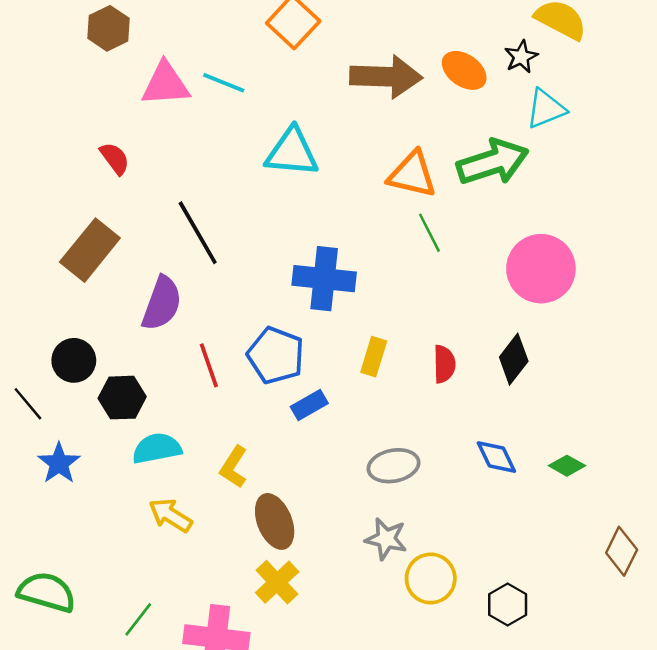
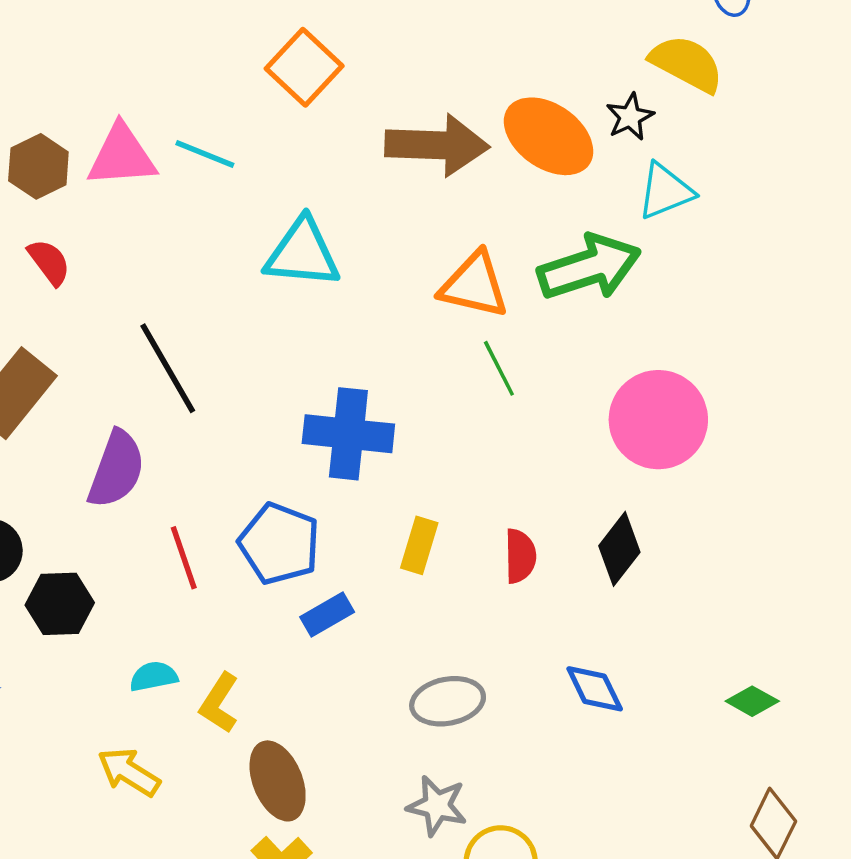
brown hexagon: (108, 28) -> (38, 166), moved
orange ellipse: (464, 70) -> (549, 136), size x1.4
cyan semicircle: (157, 448) -> (154, 676), moved, size x0.7
green diamond: (567, 466) -> (752, 701), moved

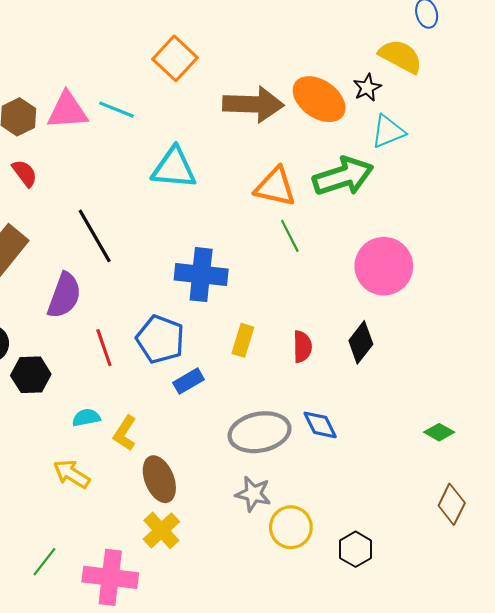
blue diamond: (595, 689) -> (320, 425), moved
gray ellipse: (448, 701) -> (260, 432), size x1.4

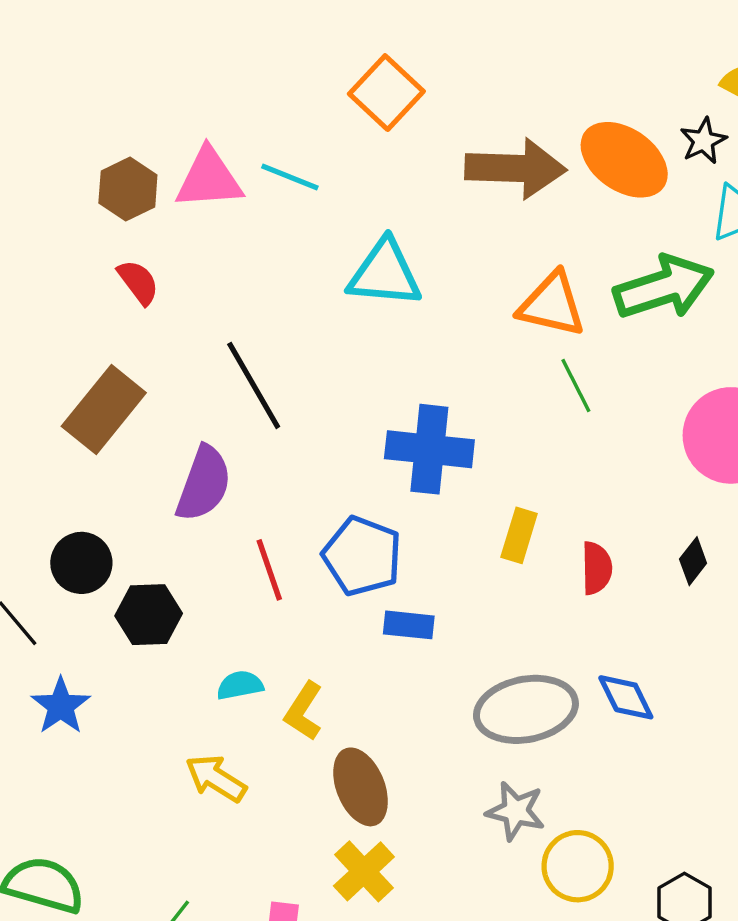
yellow rectangle: (243, 340) -> (519, 535), moved
black diamond: (361, 342) -> (693, 561), size x0.7
blue rectangle: (189, 381) -> (409, 625), turned 36

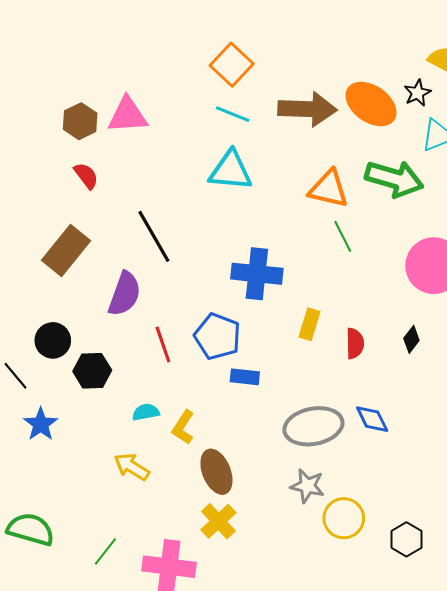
cyan line: (290, 177) -> (233, 114), moved
green arrow: (664, 287) -> (394, 179), turned 34

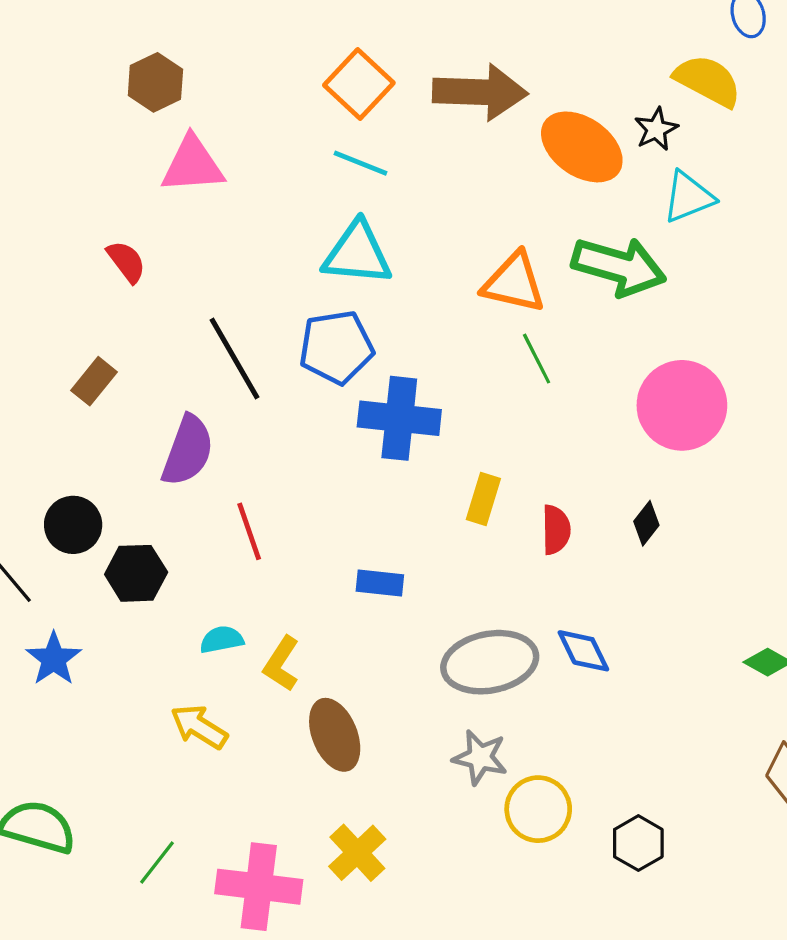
brown arrow: (307, 109) -> (480, 92), moved
brown hexagon: (80, 121) -> (155, 82), moved
brown rectangle: (66, 250) -> (94, 381), size x0.6
blue pentagon: (217, 336) -> (336, 347), moved, turned -30
yellow cross: (218, 521) -> (357, 853), moved

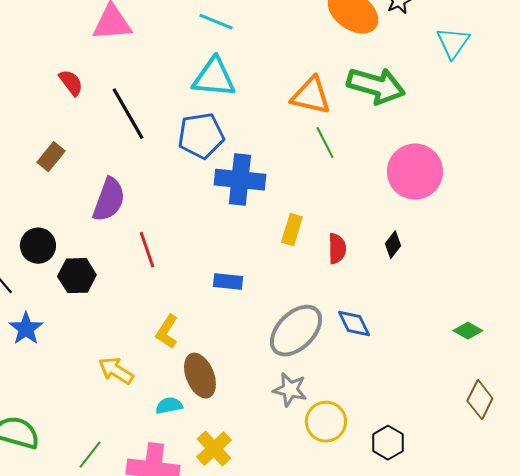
cyan triangle: (688, 197) -> (453, 43), moved, turned -33
black line: (235, 359) -> (128, 114), moved
cyan semicircle: (222, 640) -> (169, 406), moved
gray ellipse: (490, 662) -> (296, 331), turned -34

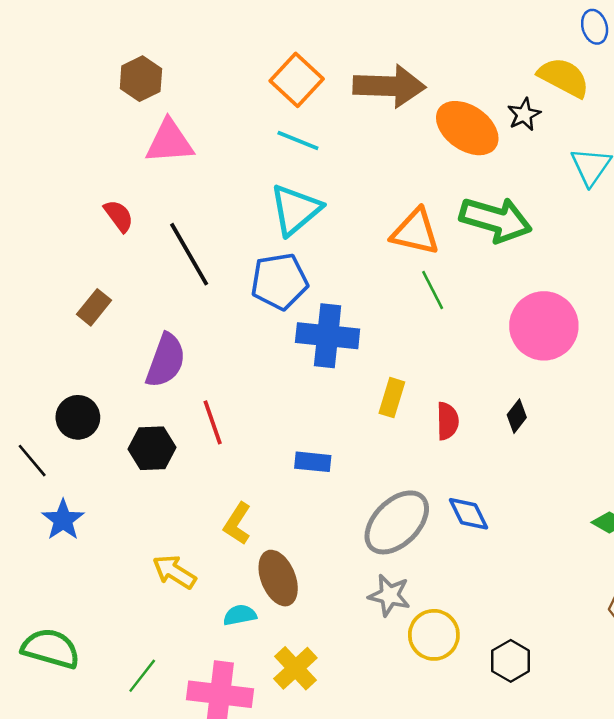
cyan triangle: (214, 78) -> (295, 210), turned -45
black hexagon: (77, 276) -> (152, 448), moved

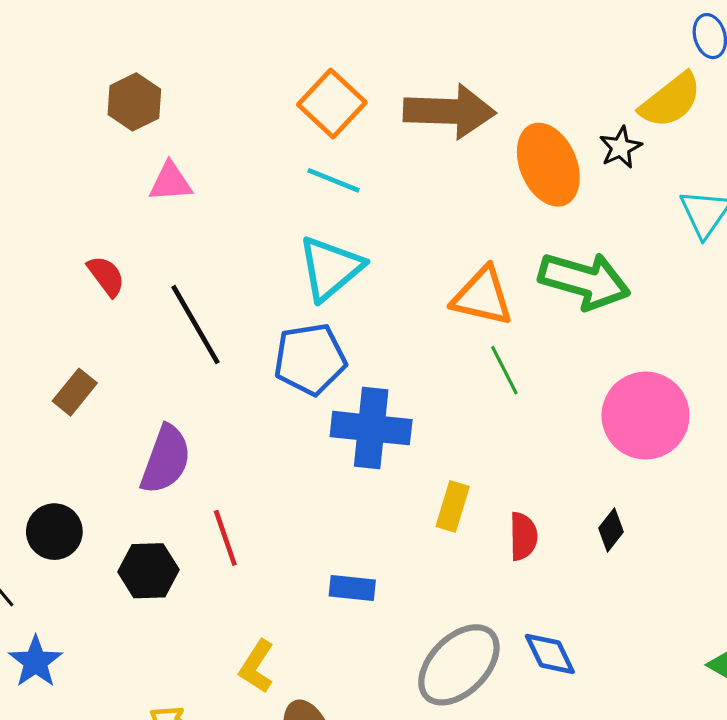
yellow semicircle: (564, 77) -> (671, 100), turned 114
orange ellipse: (467, 128) -> (548, 165), turned 32
pink triangle: (169, 142) -> (170, 182), size x0.7

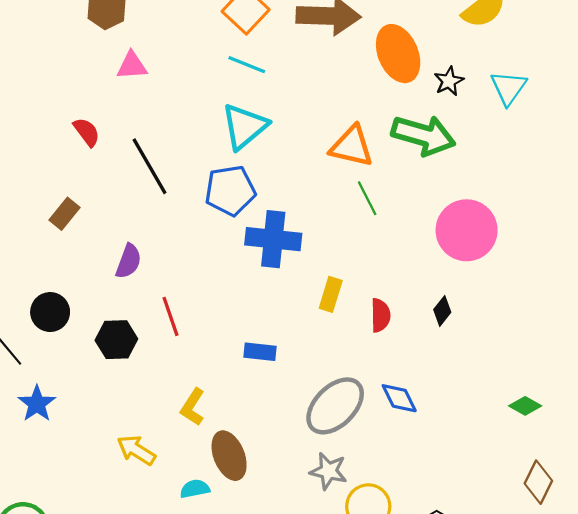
black star: (620, 147) -> (449, 81), moved
purple semicircle: (166, 459) -> (129, 261), size x0.7

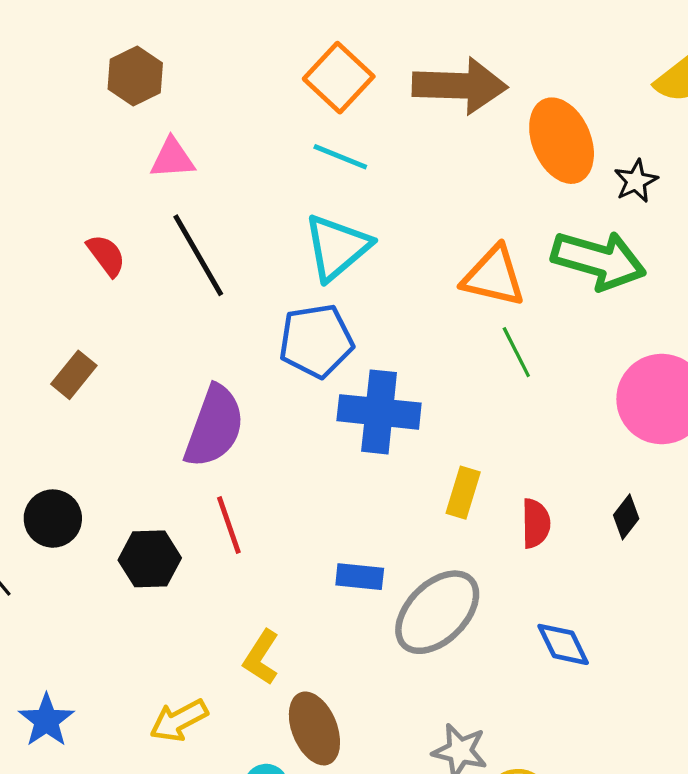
black line: (150, 166) -> (198, 255), moved
purple semicircle: (129, 261) -> (214, 426), moved, size x1.6
blue star: (37, 404) -> (46, 720), moved
gray ellipse: (335, 406) -> (437, 612), moved
yellow arrow: (136, 450) -> (179, 720), turned -60

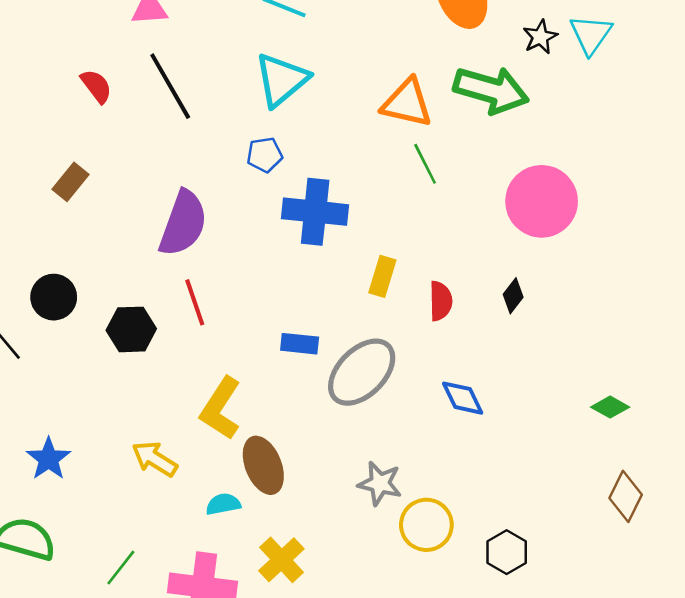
black star: (636, 181) -> (540, 37), moved
blue pentagon: (316, 341) -> (265, 155), size x0.6
yellow L-shape: (261, 657) -> (221, 408), size x1.4
yellow arrow: (179, 720) -> (155, 459), turned 60

